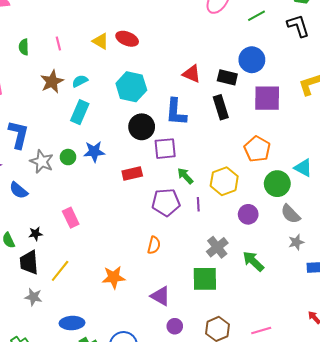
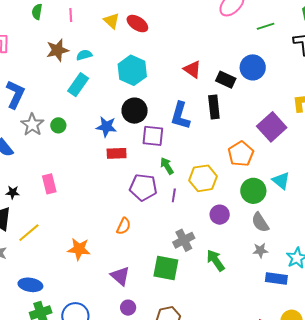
purple square: (267, 98) -> (272, 127), moved, turned 36
blue L-shape: (176, 112) -> (180, 116), moved
blue star: (94, 152) -> (106, 127), moved

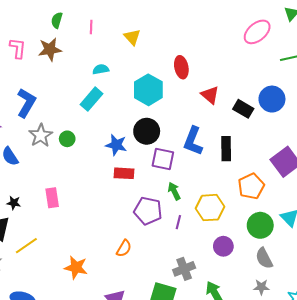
red ellipse: (137, 24) -> (181, 67), moved, turned 40
brown star: (57, 50) -> (50, 49), moved
black rectangle: (214, 107) -> (226, 149), moved

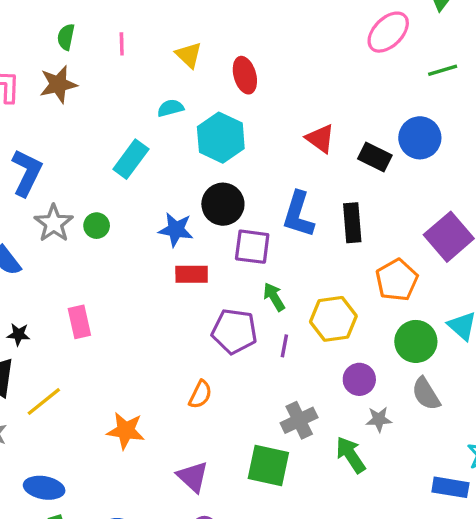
red ellipse: (181, 67) -> (245, 75), moved
cyan semicircle: (101, 69) -> (170, 108), moved
gray star: (261, 287) -> (379, 419), moved

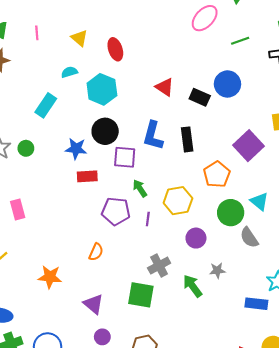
gray semicircle: (426, 394) -> (249, 238), moved
gray star: (379, 419) -> (217, 270), moved

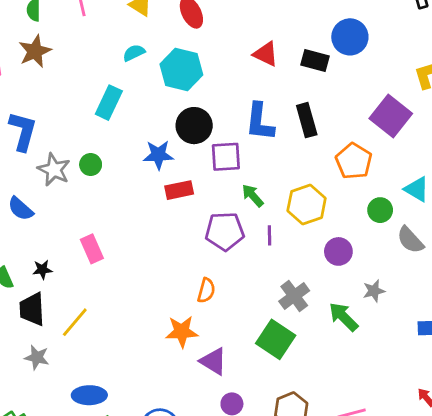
green circle: (231, 213) -> (380, 210), size x0.7
orange star: (50, 277) -> (182, 332), moved
green square: (141, 295) -> (276, 339), turned 32

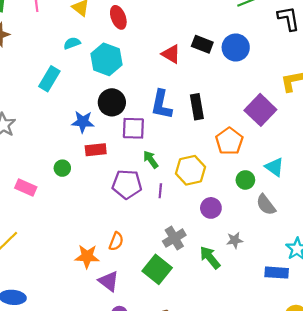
black rectangle: (315, 60) -> (202, 44), moved
green circle: (91, 165) -> (62, 168), moved
pink rectangle: (92, 249) -> (26, 187), turned -48
orange semicircle: (206, 290) -> (116, 241), moved

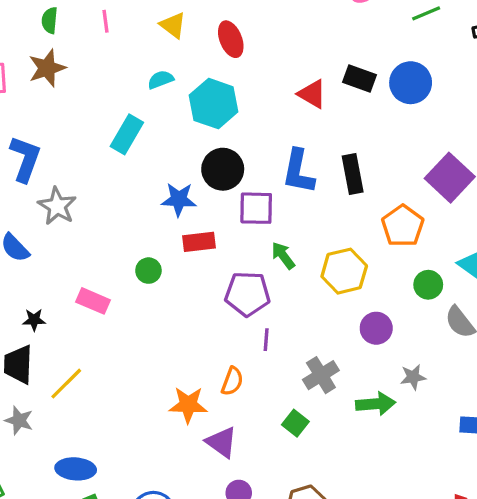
purple line: (160, 191) -> (266, 340), moved
green arrow: (210, 257) -> (376, 404), turned 125
green square: (157, 269) -> (295, 423), size x0.6

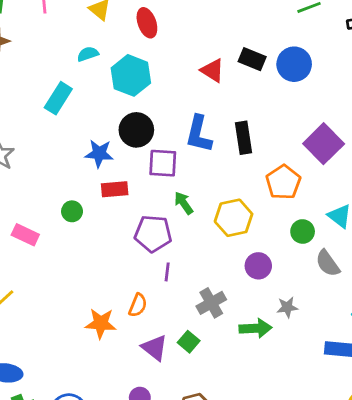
purple triangle: (222, 442) -> (155, 348), moved

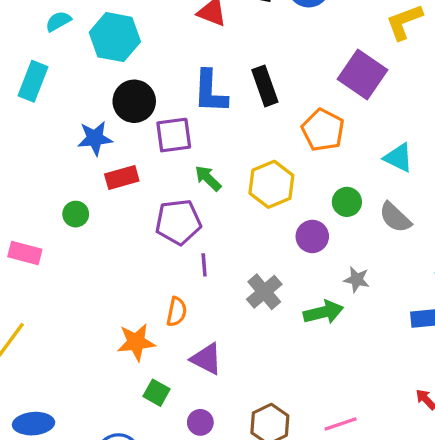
green circle: (303, 232) -> (347, 202), moved
gray star: (287, 307) -> (357, 280), turned 30
green square: (189, 342) -> (157, 393), moved

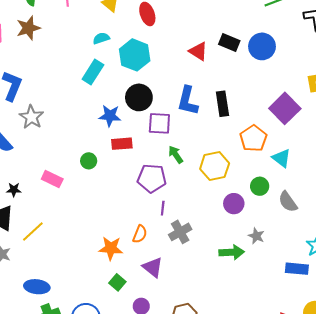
cyan rectangle: (33, 81) -> (93, 72), moved
cyan triangle: (398, 158) -> (282, 158), moved
gray cross: (264, 292) -> (180, 232), moved

